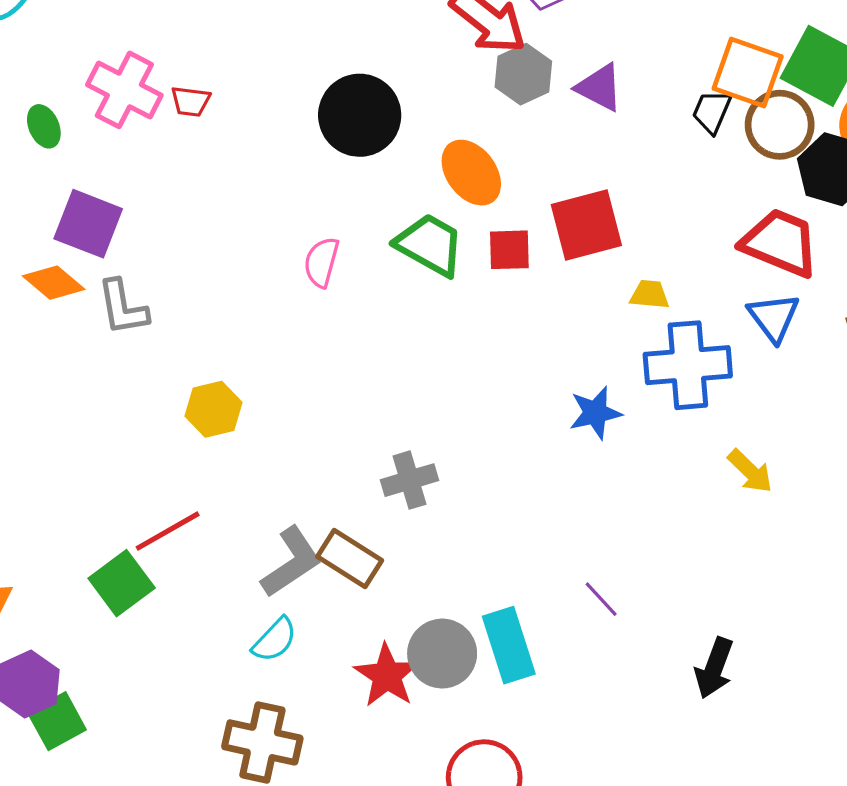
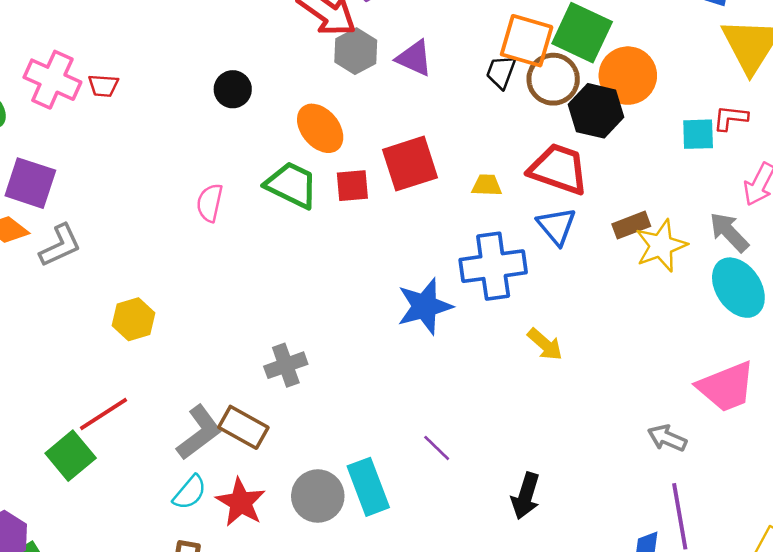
black circle: (360, 115) -> (233, 89), size x0.6
yellow trapezoid: (650, 295) -> (487, 185), moved
gray L-shape: (123, 307) -> (60, 246), turned -102
blue star: (595, 413) -> (425, 306), size x1.4
red star: (387, 676) -> (241, 502), moved

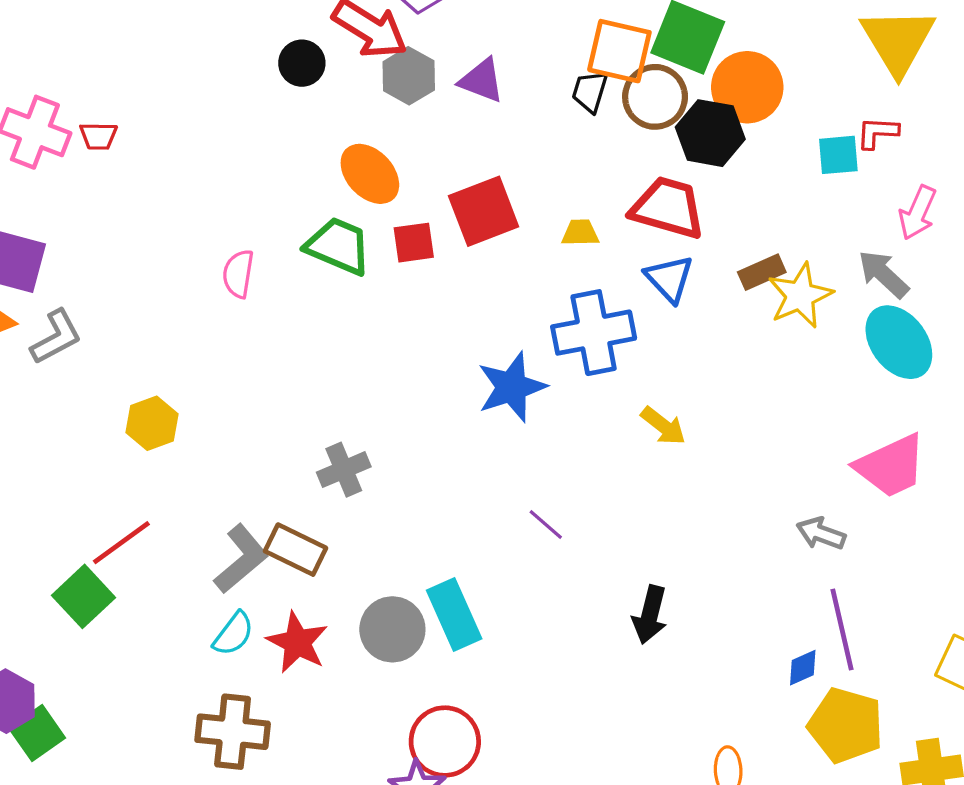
black circle: (233, 89) -> (302, 63), moved
purple line: (437, 448) -> (546, 524), moved

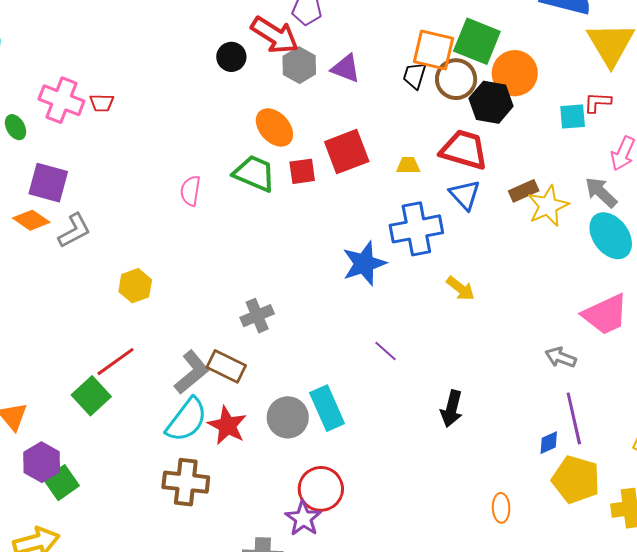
cyan semicircle: (233, 634) -> (187, 420), size x1.6

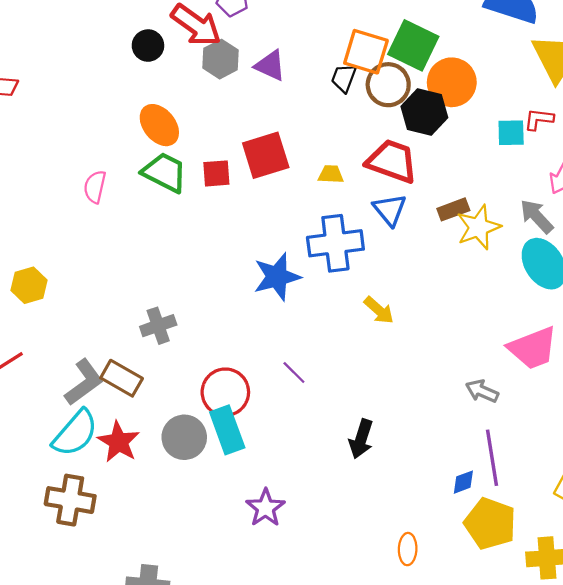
orange ellipse: (274, 127) -> (159, 125), moved
red circle: (321, 489) -> (225, 392), moved
purple star: (303, 518) -> (266, 508), moved

